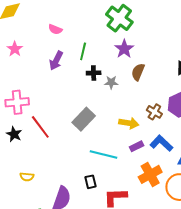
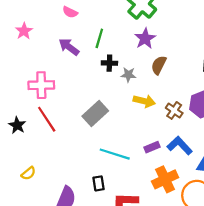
purple arrow: (56, 61) -> (69, 47), turned 96
pink cross: (17, 102) -> (41, 85), moved
yellow arrow: (129, 123) -> (144, 101), moved
yellow semicircle: (27, 177) -> (28, 173), turned -48

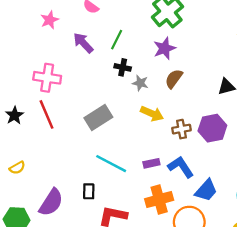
pink star: (24, 31) -> (50, 20), moved
brown cross: (174, 110) -> (182, 129), turned 35

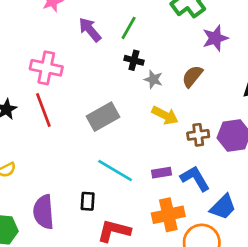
purple star: (164, 48) -> (215, 38), moved
purple semicircle: (51, 202) -> (44, 212), turned 140

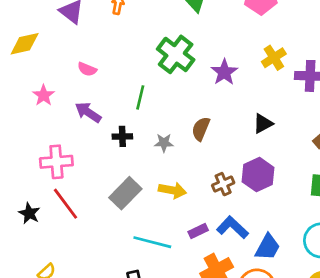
green line: (129, 28) -> (140, 97), moved
purple star: (215, 38) -> (224, 72), moved
black cross: (134, 60) -> (122, 136), moved
yellow arrow: (165, 115) -> (172, 190), moved

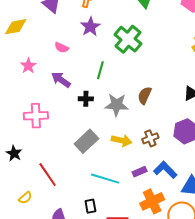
purple star: (224, 72) -> (90, 27), moved
gray star: (164, 143) -> (117, 105), size x1.6
brown cross: (223, 184) -> (150, 138), moved
red line: (66, 204) -> (48, 175), moved

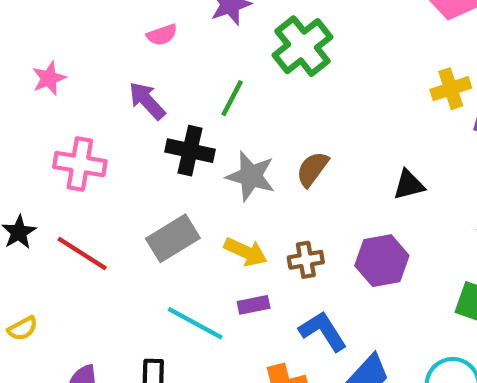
pink semicircle: (62, 48) -> (162, 35), turned -56
pink star: (28, 66) -> (49, 78), moved
black cross: (86, 99) -> (190, 151), size x1.5
purple rectangle: (140, 172) -> (254, 305), moved
red line: (48, 175) -> (82, 254), moved, turned -35

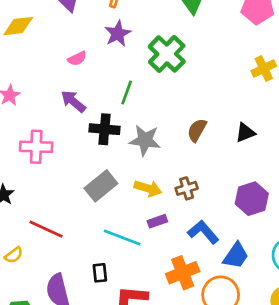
brown semicircle: (312, 169) -> (197, 130), moved
red line: (82, 254) -> (46, 229), moved
purple hexagon: (382, 261) -> (252, 199), moved

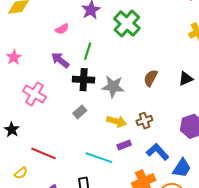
green line: (127, 93) -> (88, 51), moved
pink cross: (36, 147) -> (34, 94), turned 30
gray rectangle: (101, 186) -> (80, 112), moved, size x0.6

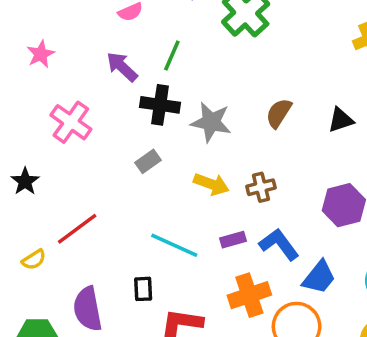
purple rectangle: (124, 145) -> (233, 240), moved
red line: (43, 153) -> (77, 229), turned -65

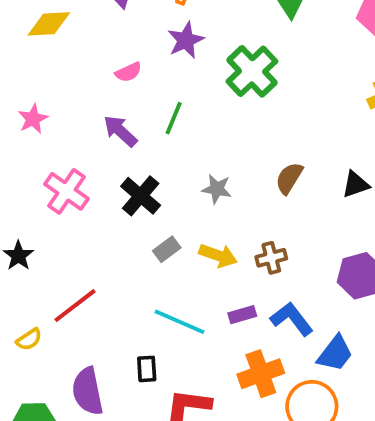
black cross: (160, 105) -> (141, 196), moved, turned 33
gray star: (211, 122) -> (217, 189), size x0.7
gray rectangle: (148, 161) -> (167, 249), moved

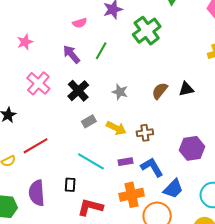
black triangle: (356, 184) -> (186, 89), moved

